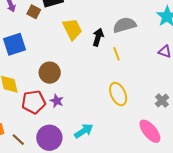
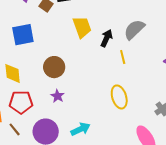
gray semicircle: (125, 25) -> (134, 30), turned -35
red pentagon: (34, 102) -> (21, 102), moved

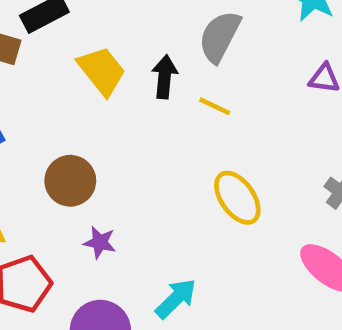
yellow line: (123, 57) -> (215, 106), turned -32

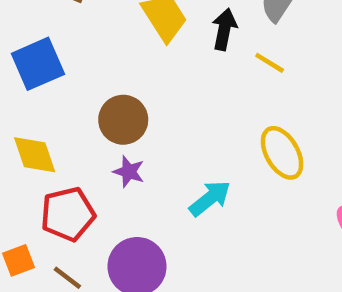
purple star: (100, 242) -> (129, 172), moved
cyan arrow: (176, 299) -> (210, 198), moved

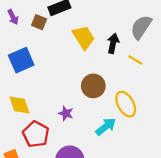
brown circle: (123, 120) -> (93, 86), moved
yellow ellipse: (282, 153) -> (126, 104), moved
red pentagon: (68, 214) -> (36, 134), turned -30

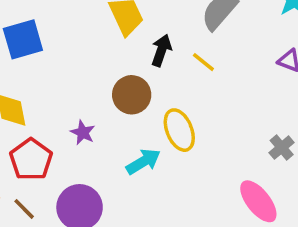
black arrow: (113, 43) -> (161, 50), moved

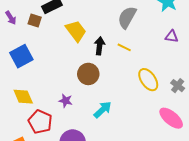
yellow ellipse: (179, 130) -> (148, 80), moved

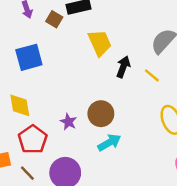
brown circle: (88, 74) -> (101, 114), moved

